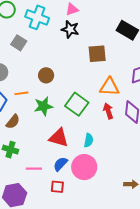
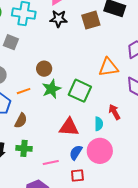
brown square: (97, 54) -> (91, 20), moved
green star: (43, 106) -> (51, 89), moved
red arrow: (108, 111) -> (114, 112), moved

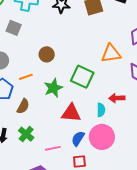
green star: (51, 89) -> (53, 88), moved
red arrow: (114, 112) -> (117, 98), turned -63
green cross: (24, 148) -> (26, 134), turned 35

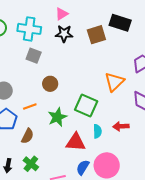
gray square: (14, 28) -> (34, 56), moved
orange triangle: (111, 53) -> (114, 82), turned -35
cyan semicircle: (101, 110) -> (97, 131), moved

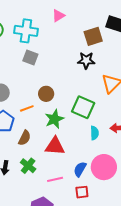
black star: (64, 34) -> (86, 60), moved
brown circle: (50, 84) -> (46, 94), moved
red triangle: (76, 142) -> (55, 146), moved

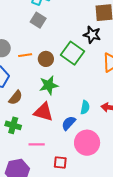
green square: (83, 107) -> (72, 53), moved
orange line: (27, 108) -> (25, 55), moved
green cross: (28, 166) -> (13, 125), turned -35
blue semicircle: (80, 169) -> (69, 123), moved

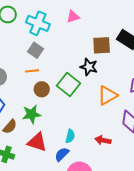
orange line: (25, 55) -> (32, 71), moved
green star: (49, 85) -> (32, 114), moved
cyan semicircle: (85, 107) -> (70, 136), moved

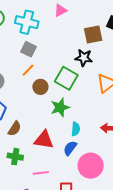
orange line: (32, 71) -> (28, 70), turned -32
green star: (32, 114) -> (60, 107), moved

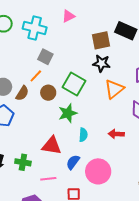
gray square: (28, 49) -> (45, 57), moved
black star: (84, 58) -> (102, 63), moved
brown semicircle: (15, 129) -> (22, 93), moved
blue semicircle: (70, 148) -> (73, 162), moved

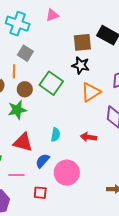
orange line: (36, 76) -> (14, 71), turned -48
green star: (68, 113) -> (17, 110), moved

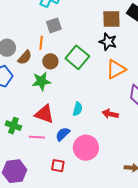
gray square: (25, 53) -> (54, 25), turned 35
pink line: (16, 175) -> (37, 137), moved

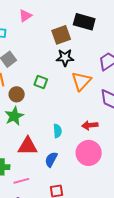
green square: (77, 57) -> (41, 82), size x0.6
pink line: (37, 137) -> (21, 181), moved
pink circle: (86, 148) -> (89, 153), moved

